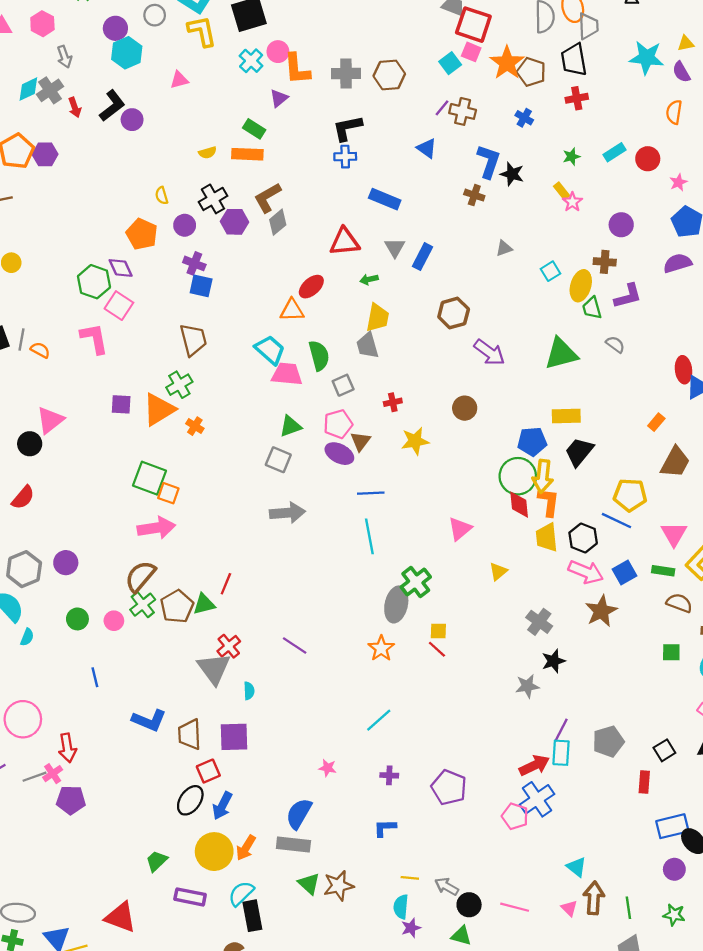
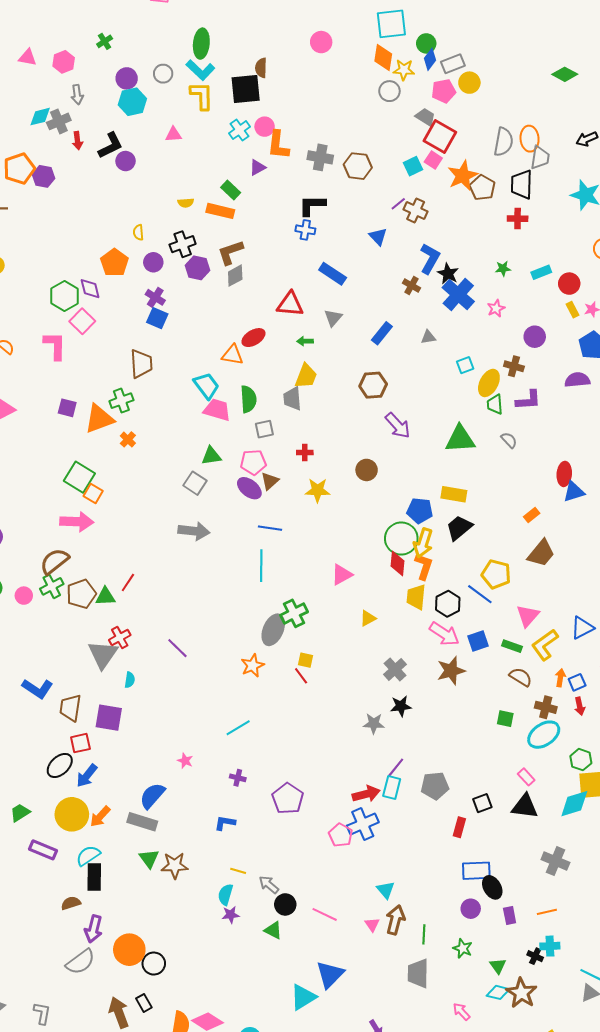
blue cross: (524, 118) -> (458, 295), moved, size x2.0
yellow rectangle: (562, 191) -> (572, 310), moved
blue rectangle: (423, 257) -> (382, 333), moved

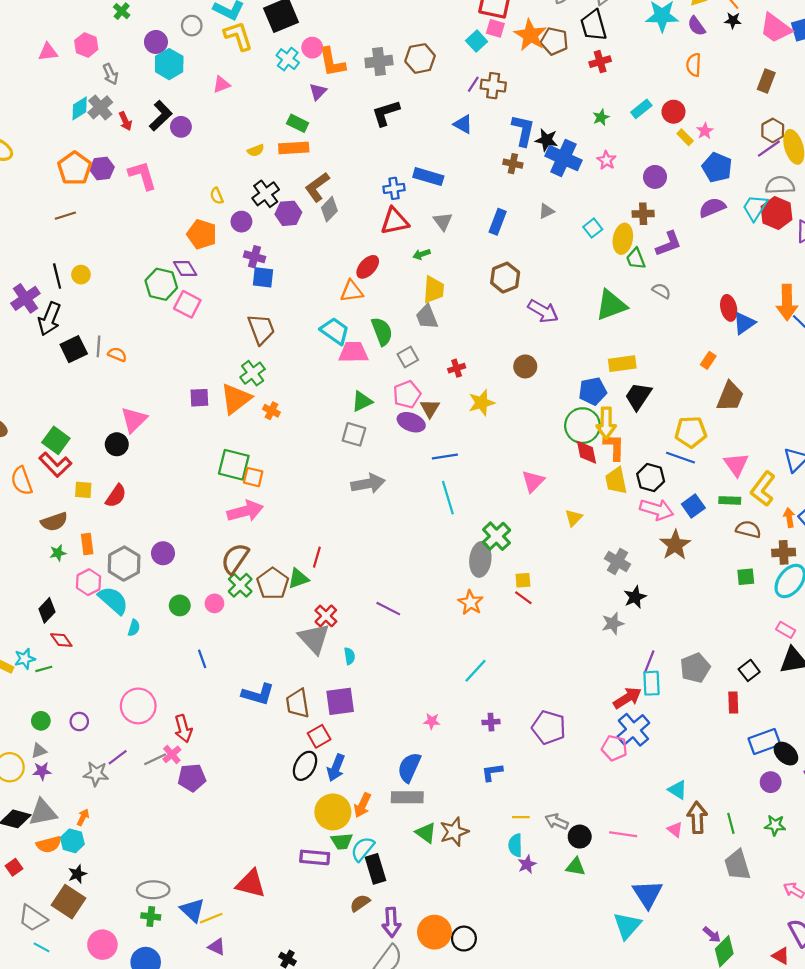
blue cross: (305, 230) -> (394, 188), moved
pink L-shape: (55, 346) -> (142, 175), moved
green trapezoid: (20, 813) -> (342, 841), moved, turned -135

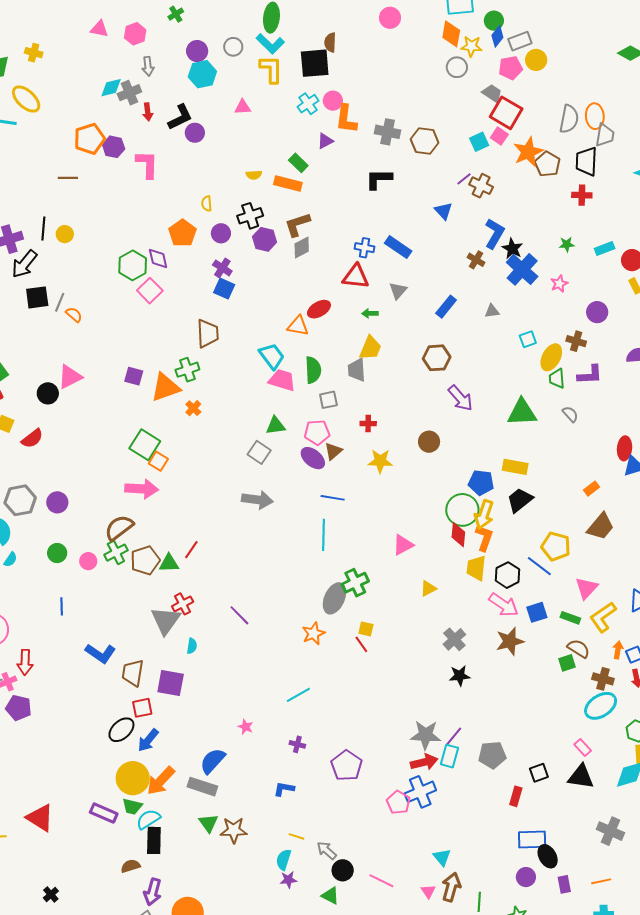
green square: (746, 577) -> (567, 663), moved, turned -30
gray star: (613, 623) -> (426, 735), moved, size x1.4
orange arrow: (362, 805) -> (161, 781), size x1.4

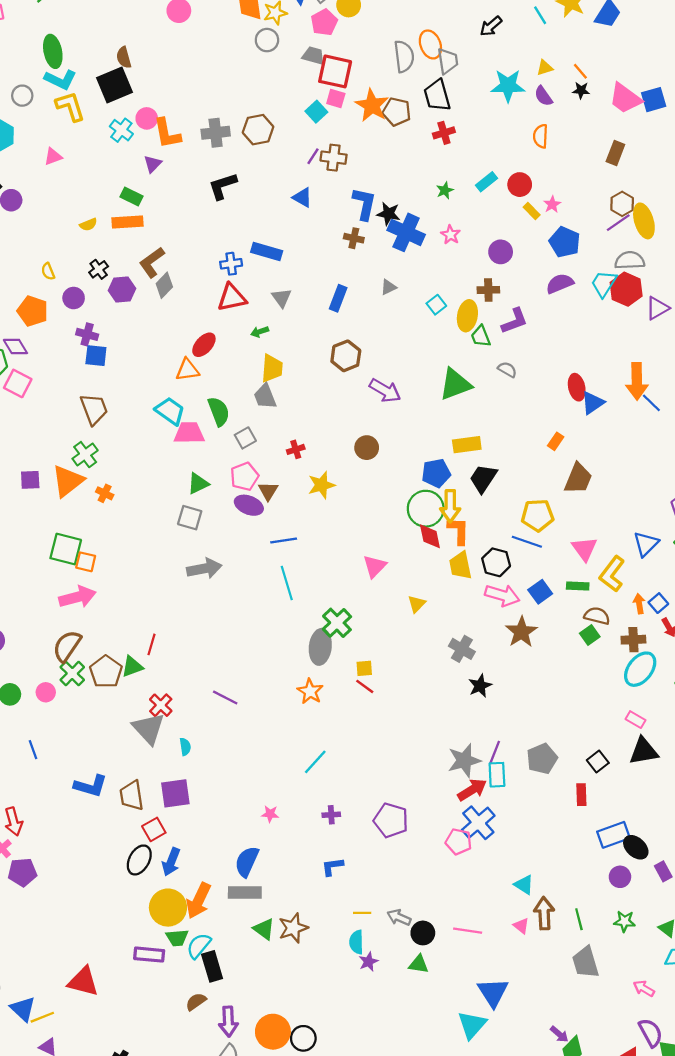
black cross: (250, 216) -> (99, 269), size x0.7

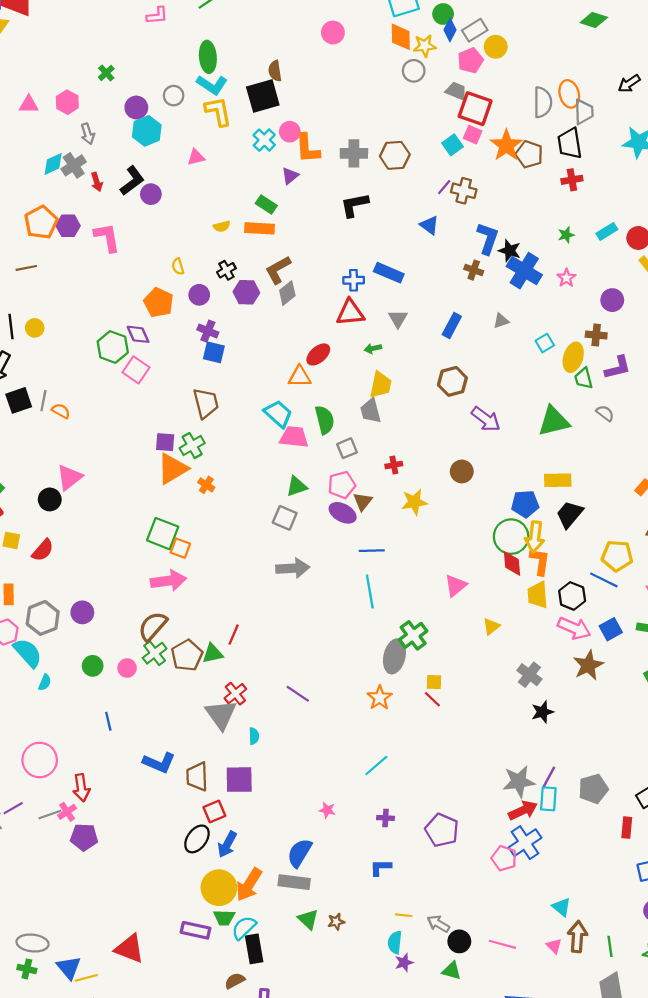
purple square: (30, 480) -> (165, 442), moved
brown star: (293, 928) -> (336, 922), size x0.6

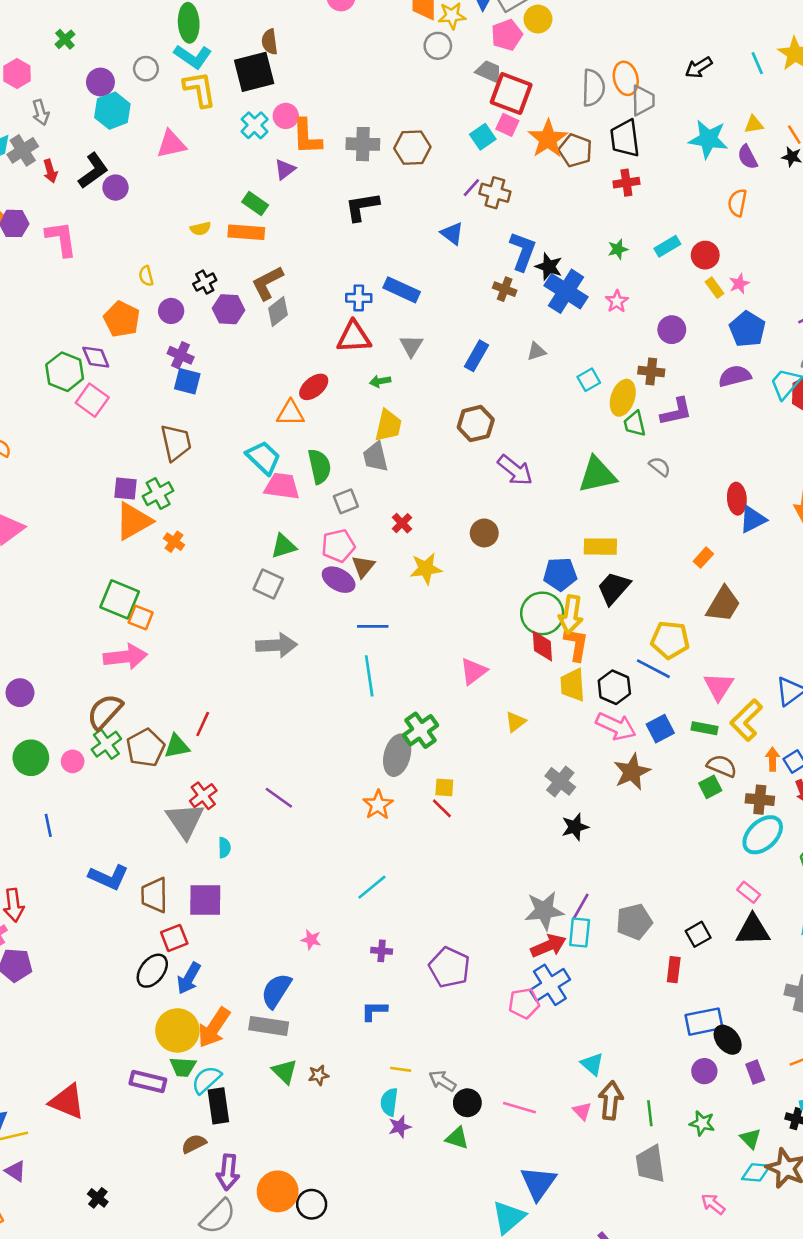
pink triangle: (196, 157) -> (171, 144), size x1.4
red cross: (394, 465) -> (402, 523), turned -35
green circle: (93, 666) -> (31, 758), size x1.4
pink pentagon: (504, 858) -> (524, 1003), turned -30

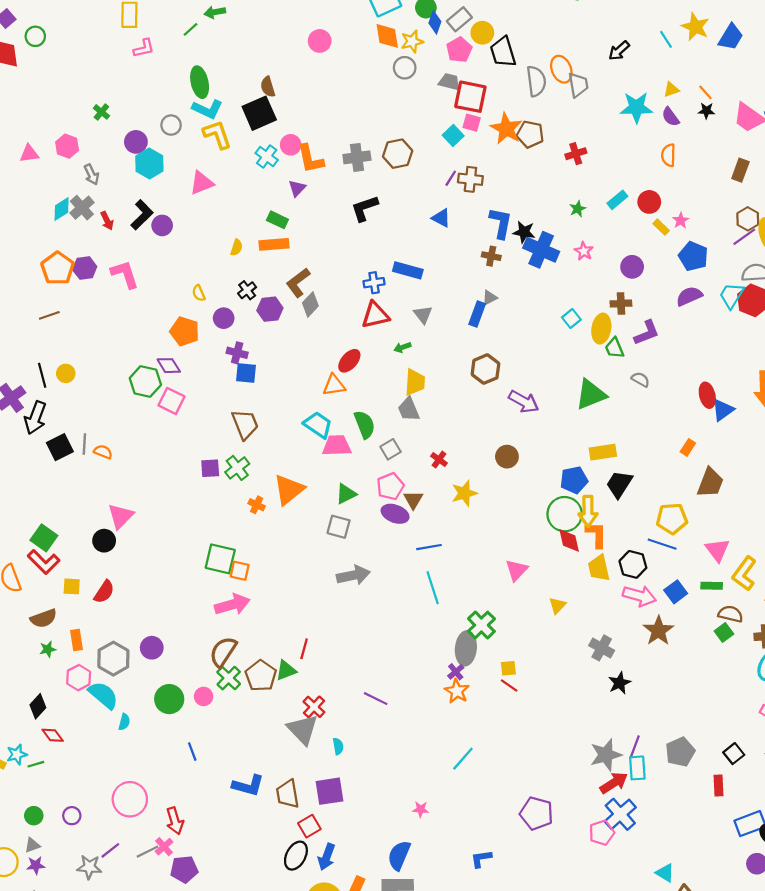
black trapezoid: (625, 138) -> (503, 52), moved
yellow semicircle: (201, 229) -> (237, 248), turned -49
gray triangle: (536, 351) -> (490, 298), moved
orange triangle: (133, 521) -> (289, 490), moved
purple cross: (382, 951) -> (456, 672), moved, turned -35

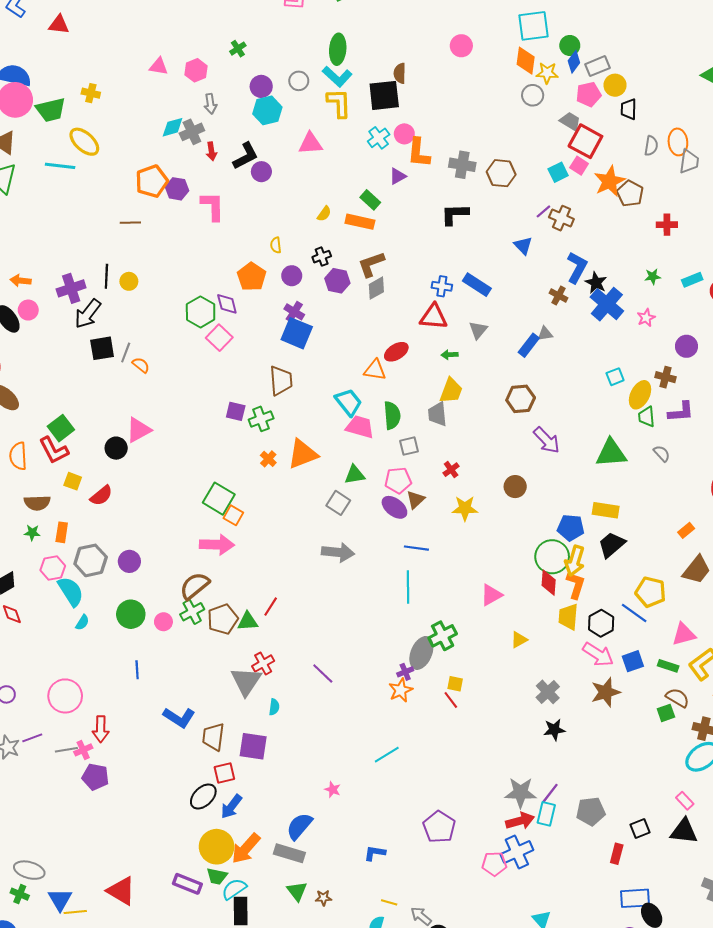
black trapezoid: (503, 52) -> (629, 109), size x0.7
gray semicircle: (536, 81) -> (651, 146), size x0.7
blue square: (246, 373) -> (297, 333), size x1.4
pink triangle: (717, 550) -> (684, 634), turned 35

